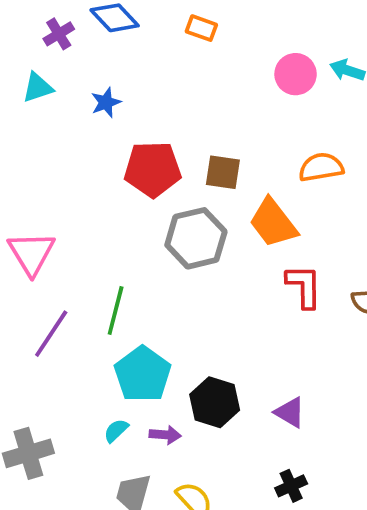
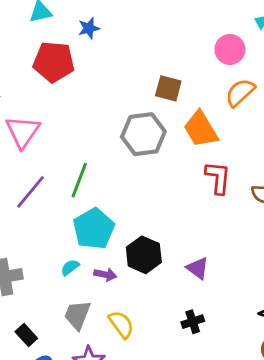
pink circle: (296, 74) -> (230, 50), moved
orange semicircle: (321, 167) -> (240, 93), turned -40
red pentagon: (153, 169) -> (54, 62), moved

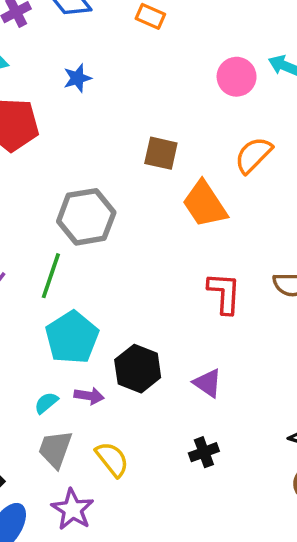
blue star: (89, 28) -> (77, 78), moved
pink circle: (230, 50) -> (237, 77), moved
gray hexagon: (143, 134) -> (86, 217), moved
red L-shape: (218, 178) -> (224, 293), moved
cyan semicircle: (70, 267) -> (46, 403), moved

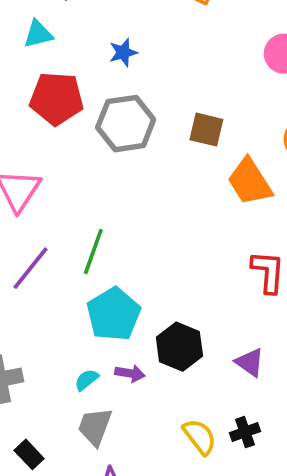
gray hexagon: (86, 217) -> (126, 124), moved
yellow semicircle: (112, 459) -> (200, 437), moved

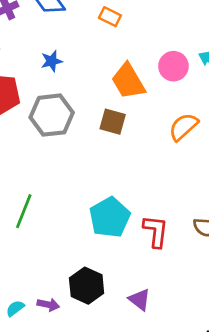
orange trapezoid: (250, 182) -> (128, 81), moved
cyan pentagon: (114, 314) -> (110, 217), moved

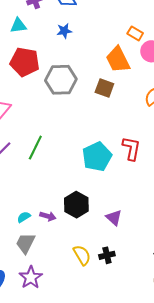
orange rectangle: (110, 17) -> (135, 33), moved
blue star: (52, 61) -> (64, 31), moved
red L-shape: (156, 231) -> (131, 148), moved

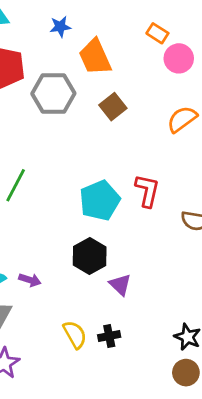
orange trapezoid: (118, 60) -> (95, 57), moved
brown square: (104, 88) -> (113, 107), turned 30
black hexagon: (76, 205) -> (90, 256), moved

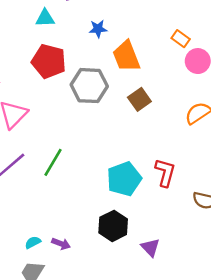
purple triangle: (120, 285) -> (150, 247), moved

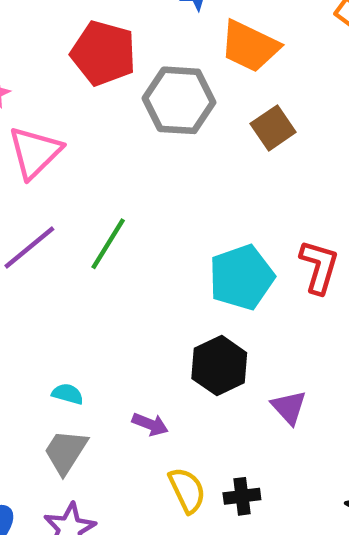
orange trapezoid: (126, 56) -> (250, 46), turned -44
cyan semicircle: (33, 242) -> (68, 394), turned 42
purple arrow: (61, 244) -> (150, 424), moved

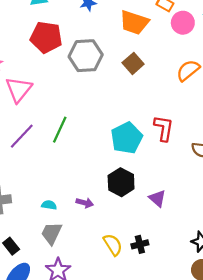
orange trapezoid: (250, 46) -> (134, 22), moved
purple arrow: (150, 424) -> (85, 203), moved

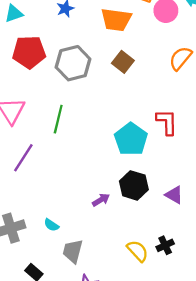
green line: (60, 130) -> (58, 119), moved
purple arrow: (85, 203) -> (101, 200), moved, turned -35
cyan semicircle: (49, 205) -> (51, 225), moved, turned -144

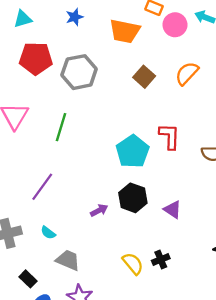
brown square: (123, 62) -> (144, 77), moved
purple line: (23, 158) -> (42, 187), moved
gray trapezoid: (73, 251) -> (68, 260), turned 95

